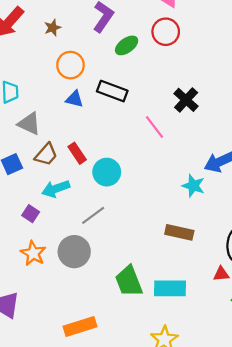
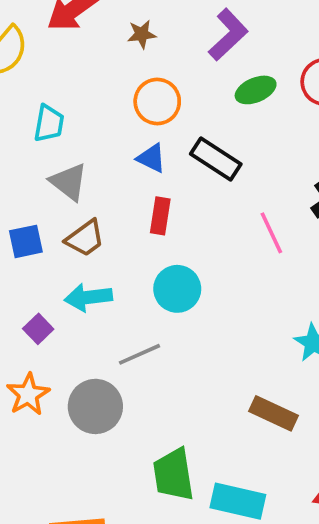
red rectangle: (77, 153) -> (160, 216), moved, turned 30

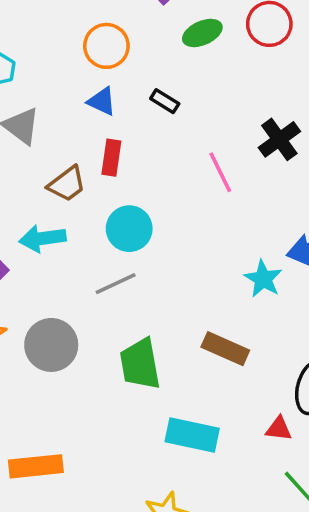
black rectangle: (216, 159) -> (165, 101), size x0.6
brown trapezoid: (85, 238) -> (67, 184), moved
gray line: (140, 354) -> (116, 284), moved
green trapezoid: (173, 475) -> (140, 364), moved

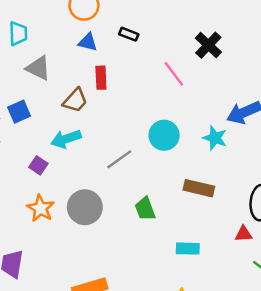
cyan circle: (129, 229) -> (164, 135), moved
green trapezoid: (140, 364) -> (145, 209), size x0.7
cyan rectangle: (192, 435) -> (188, 249), size x0.7

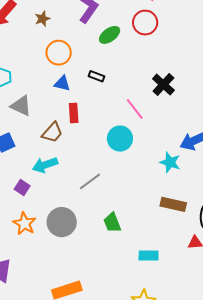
cyan circle: (164, 135) -> (120, 139), moved
brown rectangle: (199, 188) -> (173, 204), moved

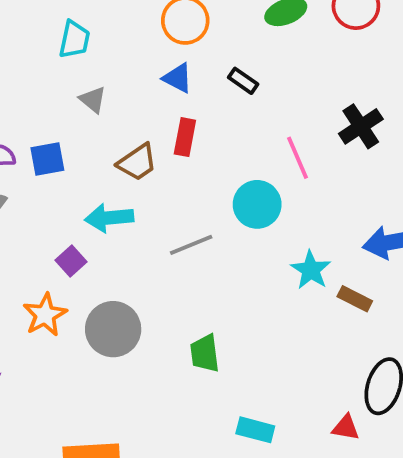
gray triangle: (21, 106) -> (93, 100), size x0.7
cyan star: (170, 162) -> (311, 270), moved
gray line: (90, 181) -> (191, 245), moved
purple square: (22, 188) -> (71, 261), moved
brown rectangle: (173, 204) -> (355, 299), moved, size x0.7

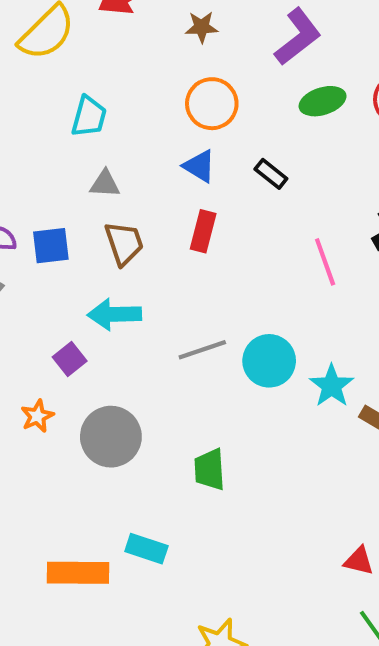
gray triangle: (93, 100) -> (105, 184), turned -40
brown trapezoid: (137, 162) -> (124, 243), moved, turned -78
cyan circle: (257, 204) -> (269, 361), moved
orange star: (45, 315) -> (37, 416), size x0.7
cyan rectangle: (255, 430) -> (146, 549), moved

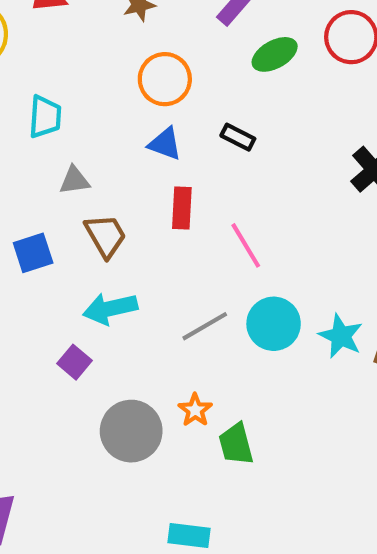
pink line: (325, 262) -> (246, 245), moved
orange star: (37, 416) -> (195, 410), moved

